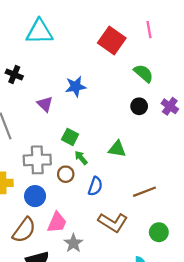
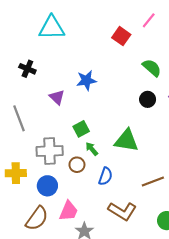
pink line: (149, 30) -> (149, 20), moved, turned 49
red square: (112, 41) -> (121, 36), size x0.7
green square: (70, 137) -> (81, 129), turned 35
green triangle: (117, 149) -> (126, 140), size x1.4

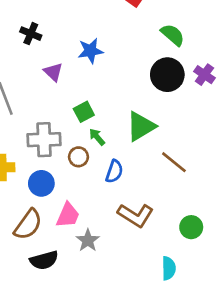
black cross: (27, 69) -> (31, 34), moved
black circle: (148, 99) -> (167, 75), size x1.6
green triangle: (126, 140) -> (141, 126), turned -40
brown line: (153, 182) -> (174, 162), moved, turned 60

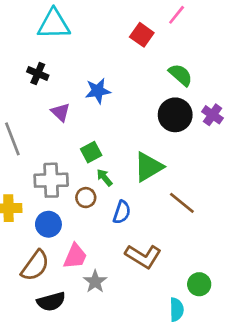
green circle: (191, 227) -> (199, 284), moved

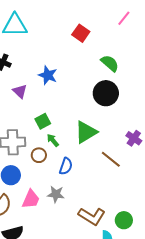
pink line: (177, 15) -> (124, 18), moved
blue star: (98, 91) -> (48, 75), turned 30
purple cross: (213, 115) -> (134, 138), moved
brown L-shape: (143, 256) -> (92, 216), moved
gray star: (95, 282) -> (56, 194), moved, turned -30

